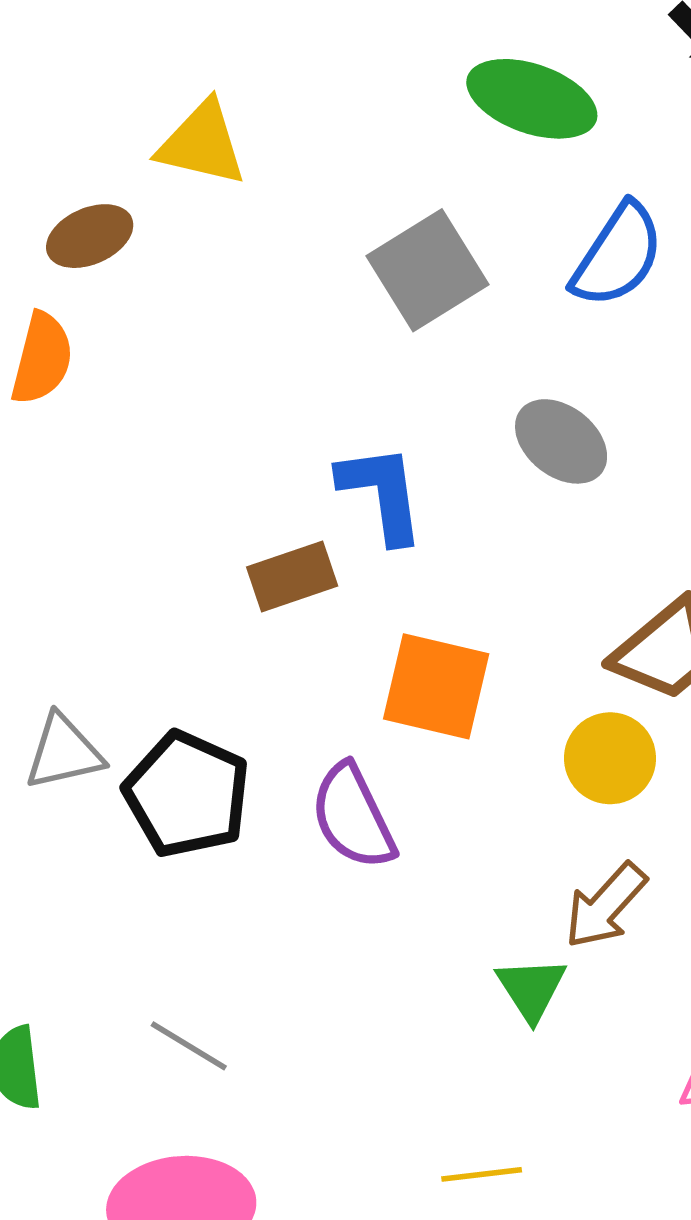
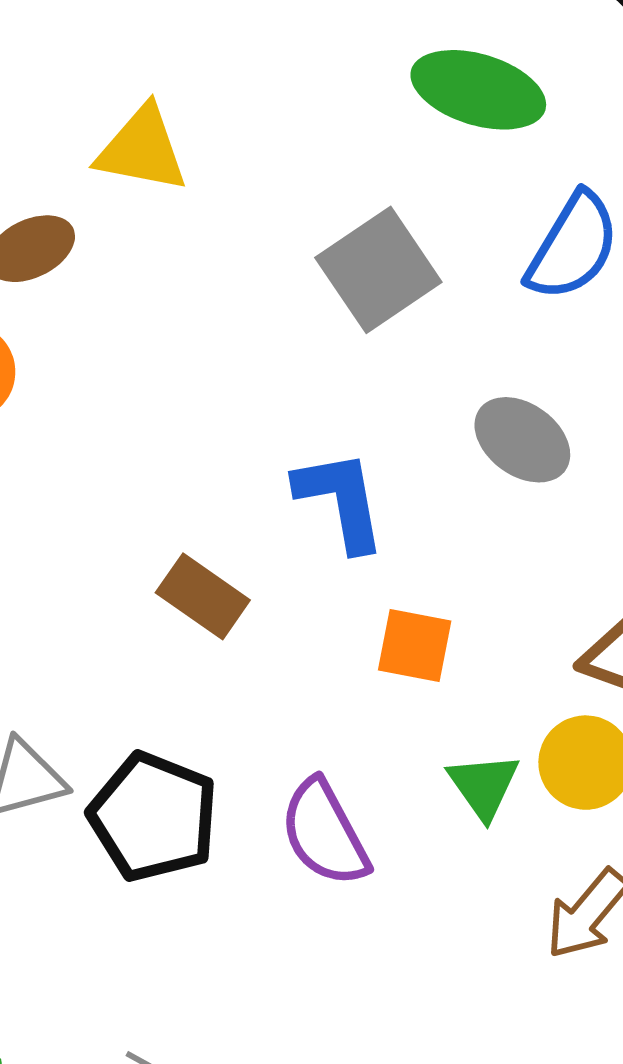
brown rectangle: (292, 577) -> (203, 596), moved, turned 56
orange square: (436, 686) -> (415, 646), moved, size x0.7
green triangle: (531, 989) -> (484, 786), moved

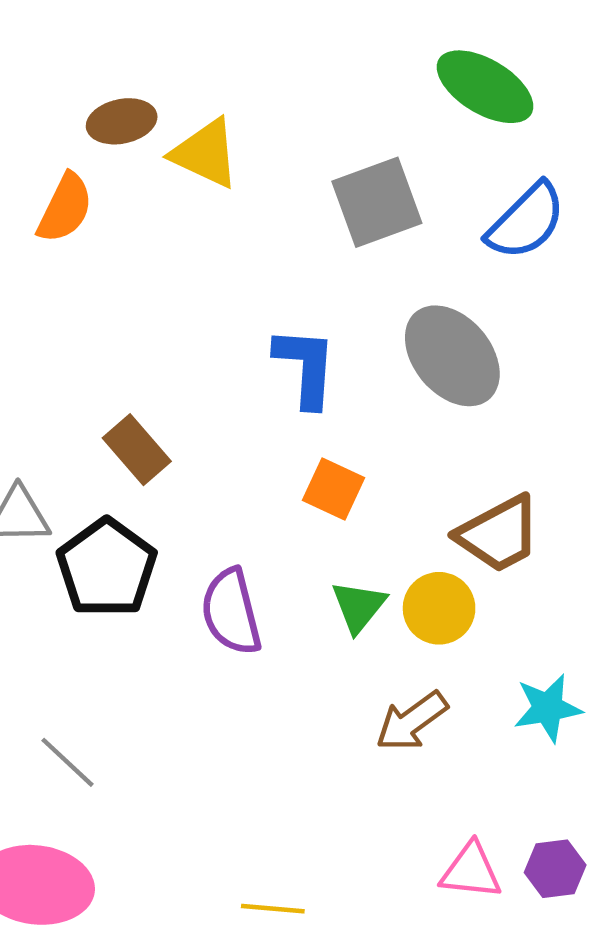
yellow triangle: (142, 149) -> (205, 153), moved
gray ellipse: (522, 440) -> (452, 356), size x1.4
brown rectangle: (203, 596) -> (137, 450), moved

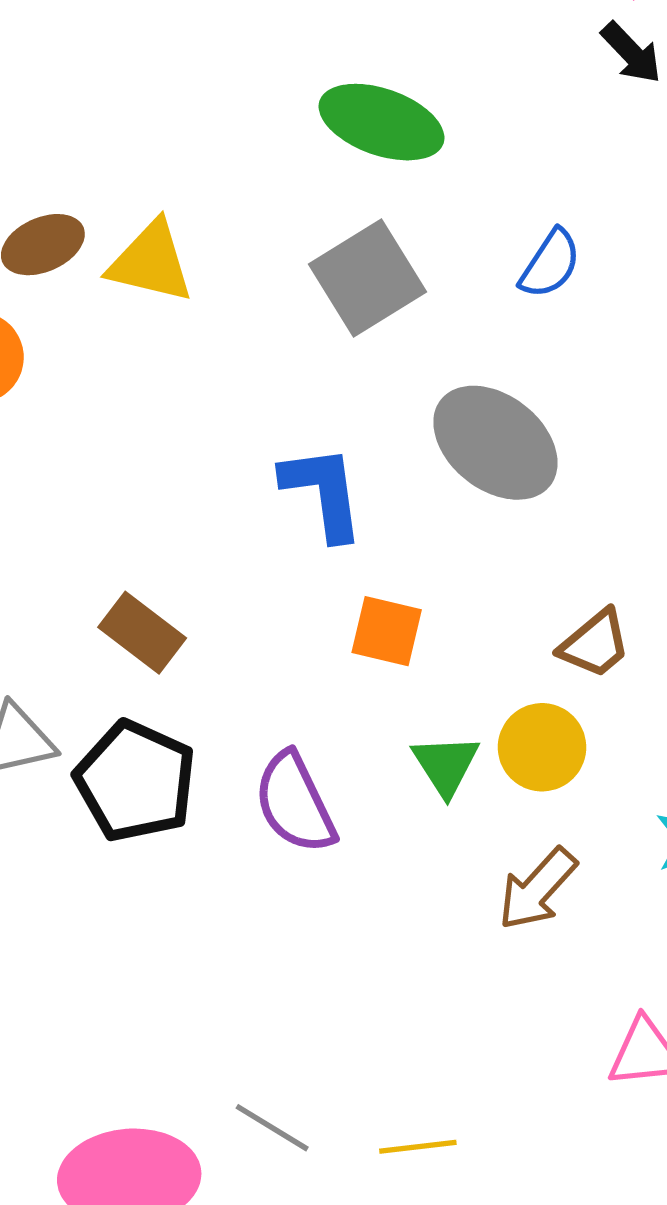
green ellipse: (485, 87) -> (381, 122), moved
blue semicircle: (526, 221) -> (550, 264), size x0.7
brown trapezoid: (499, 534) -> (595, 644), size x0.7
gray line: (67, 762) -> (272, 1128), moved

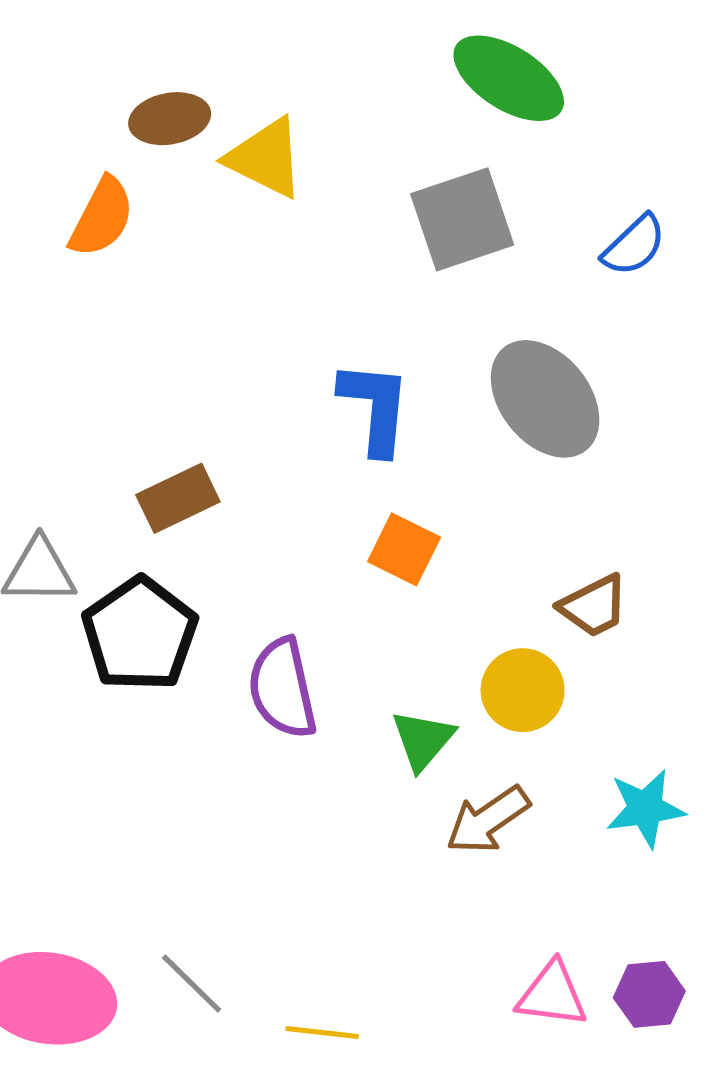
brown rectangle: (142, 633) -> (178, 498), turned -76
green triangle: (446, 765) -> (423, 740), moved

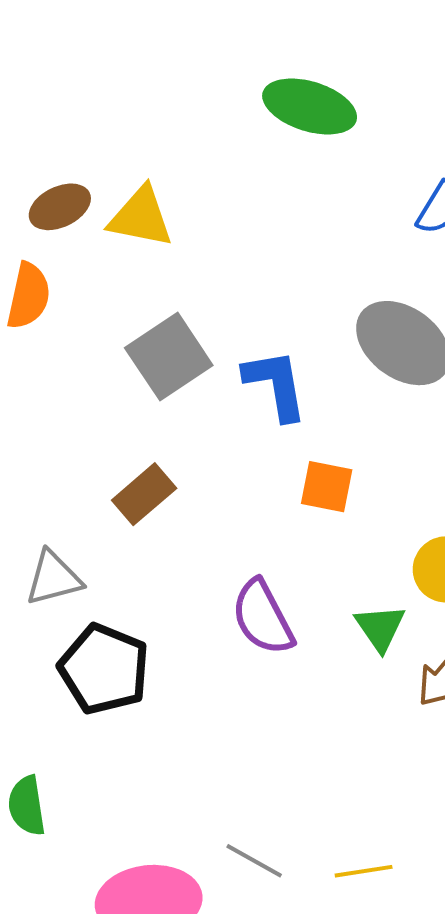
gray square: (462, 219) -> (169, 357), moved
black pentagon: (140, 634) -> (104, 669), moved

